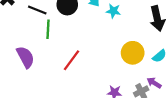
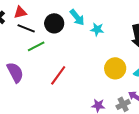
green line: (48, 29) -> (36, 46), turned 60

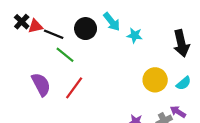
red triangle: (20, 12) -> (35, 26), moved
green line: (36, 46) -> (65, 55), turned 66
red line: (58, 75) -> (74, 88), moved

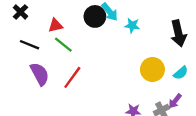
red triangle: (35, 26) -> (55, 25), moved
black circle: (86, 29) -> (95, 16), moved
black line: (54, 34) -> (30, 45), moved
purple arrow: (178, 112) -> (175, 101), turned -84

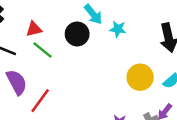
black circle: (95, 16) -> (77, 34), moved
red line: (72, 77) -> (40, 101), moved

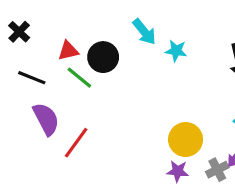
black circle: (77, 34) -> (103, 57), moved
yellow circle: (140, 77) -> (186, 139), moved

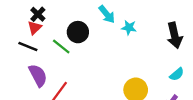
black cross: (19, 32) -> (38, 14), moved
red triangle: (68, 51) -> (35, 28), moved, turned -32

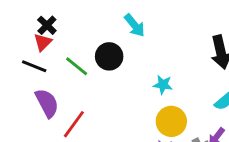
cyan star: (129, 28) -> (163, 85), moved
black circle: (78, 32) -> (109, 56), moved

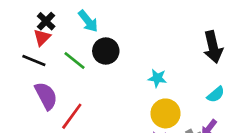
cyan arrow: (135, 25) -> (88, 21), moved

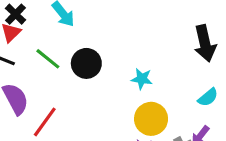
black circle: (106, 51) -> (86, 63), moved

